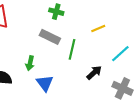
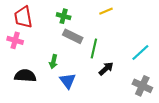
green cross: (56, 12) -> (64, 16), moved
yellow line: (98, 28) -> (106, 11), moved
black arrow: (94, 73) -> (106, 69), moved

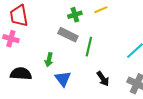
green cross: (64, 16) -> (75, 15), moved, turned -32
black arrow: (106, 69) -> (103, 79), moved, turned 98

